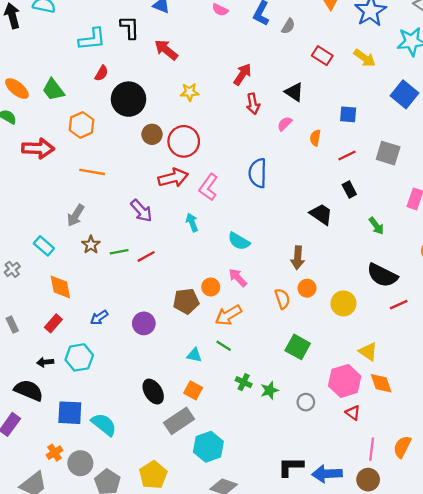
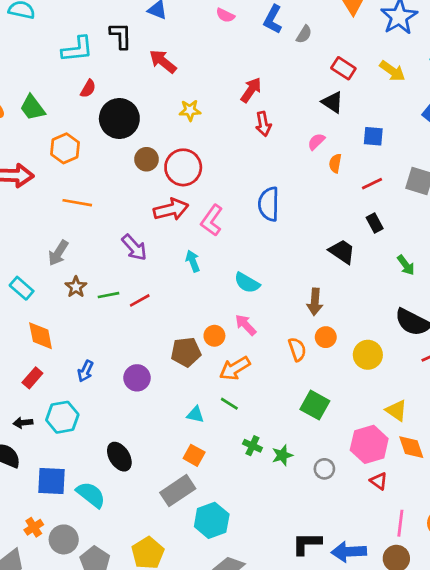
black triangle: (294, 92) -> (333, 102), moved
pink semicircle: (285, 124) -> (316, 142), moved
blue arrow: (99, 318) -> (85, 371), turned -30
black ellipse: (153, 392) -> (119, 457), moved

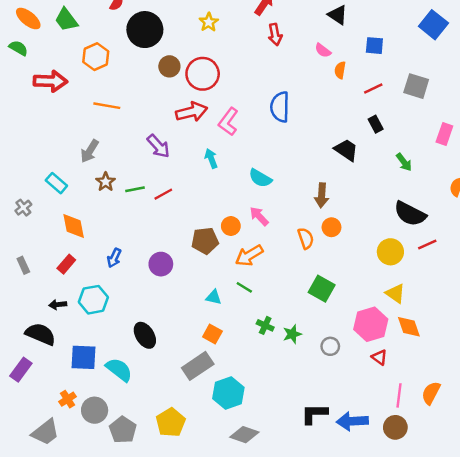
yellow star: (190, 110) -> (209, 22), turned -30
pink semicircle: (316, 142) -> (323, 50), turned -98
yellow circle: (368, 355) -> (390, 252), moved

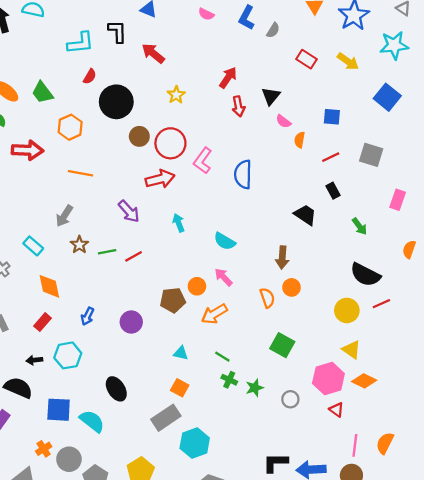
black triangle: (338, 15) -> (271, 96), moved, turned 36
pink L-shape: (228, 122) -> (203, 161), moved
green line: (244, 287) -> (222, 357), moved
orange diamond: (409, 327) -> (364, 381), turned -45

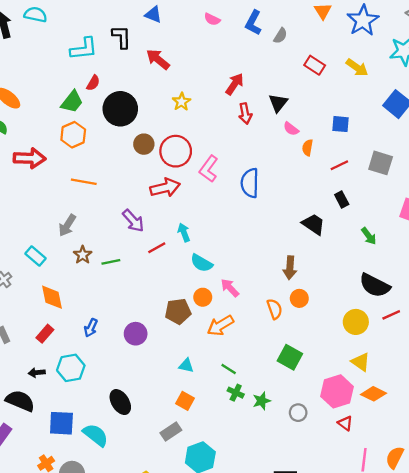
green trapezoid: (42, 93) -> (72, 102), moved, turned -105
cyan semicircle: (225, 241) -> (202, 263), moved
red line: (134, 256) -> (157, 248), moved
gray rectangle: (166, 418) -> (171, 431), size x0.7

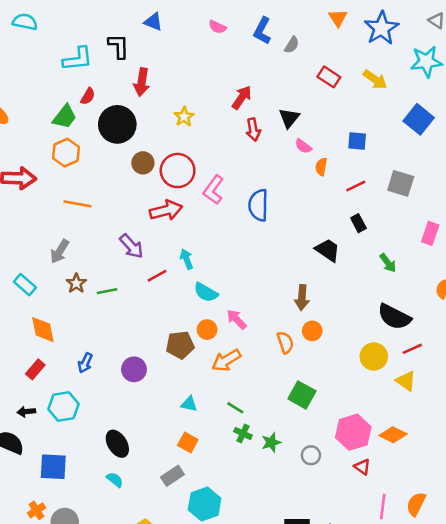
red arrow: (158, 59) -> (142, 82), moved, turned -120
yellow triangle: (361, 362) -> (406, 381), moved
cyan semicircle: (96, 435) -> (115, 480), moved, size x0.6

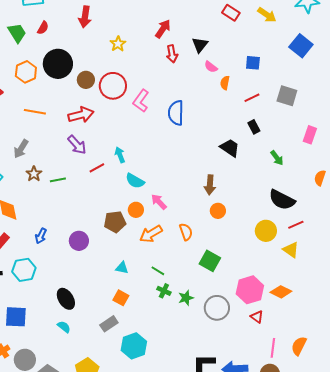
green trapezoid: (65, 117) -> (17, 33), moved, turned -70
black circle: (117, 124) -> (58, 64), moved
red arrow: (166, 210) -> (81, 115), moved
orange semicircle: (285, 342) -> (186, 232), moved
gray circle: (311, 455) -> (217, 308), size x1.6

